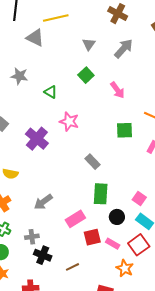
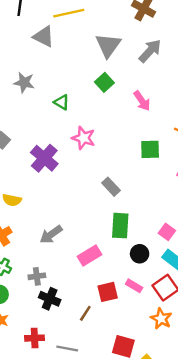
gray triangle: (89, 44) -> (108, 45), size x1.6
red square: (92, 237) -> (108, 292), moved
brown line: (72, 267) -> (85, 313), turned -32
orange star: (125, 268) -> (161, 319), moved

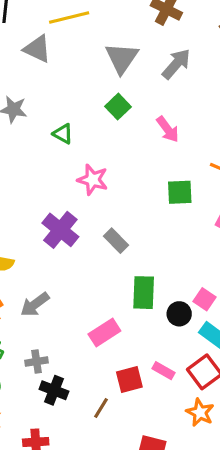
purple cross: (44, 158) -> (60, 230), moved
gray rectangle: (111, 187) -> (116, 241), moved
gray arrow: (51, 234) -> (35, 304), moved
black circle: (140, 254) -> (179, 314), moved

